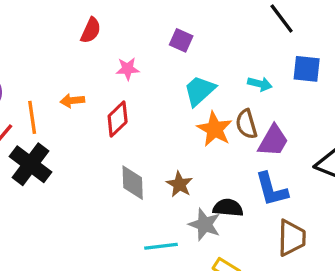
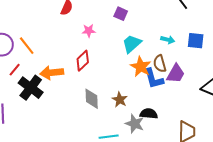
blue square: (307, 69) -> (196, 41), moved
orange arrow: (72, 101) -> (52, 73), moved, size x1.6
orange line: (32, 117) -> (27, 46), moved, turned -30
blue L-shape: (272, 189) -> (154, 79), moved

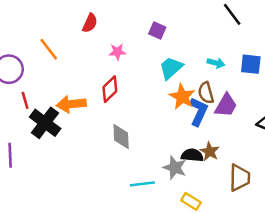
orange line: (27, 46) -> (49, 49), moved
red line: (15, 70) -> (25, 100), turned -56
blue L-shape: (154, 79) -> (198, 112), turned -140
brown star: (120, 100) -> (210, 151), moved

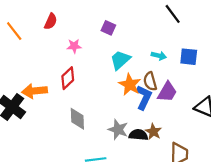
orange line: (49, 49) -> (14, 31), moved
gray star: (175, 168) -> (118, 129), moved

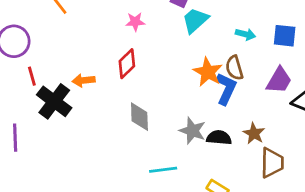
cyan trapezoid: (120, 60) -> (195, 20), moved
orange arrow: (35, 91) -> (84, 80), size x0.7
purple trapezoid: (167, 92) -> (279, 80), moved
brown star: (153, 132) -> (254, 133), moved

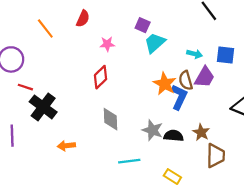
red line: (32, 76) -> (25, 87), turned -56
orange arrow: (84, 80) -> (66, 146), moved
purple trapezoid: (279, 80) -> (204, 77), moved

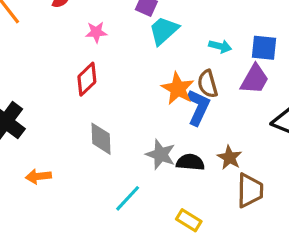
purple trapezoid: (204, 77) -> (255, 79), moved
cyan line: (129, 161) -> (128, 198), turned -40

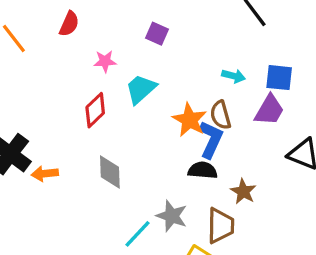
cyan trapezoid: (164, 31) -> (141, 89), moved
gray star: (161, 154) -> (172, 216), moved
black semicircle: (190, 162) -> (203, 170), moved
orange arrow: (38, 176) -> (45, 174), moved
brown trapezoid: (250, 190) -> (221, 226), moved

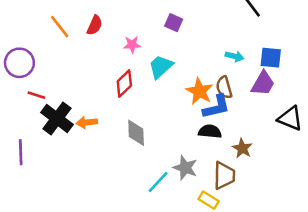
red semicircle: (69, 24) -> (95, 25), moved
blue L-shape: (211, 139) -> (216, 107), turned 52
orange arrow: (45, 174) -> (87, 122), moved

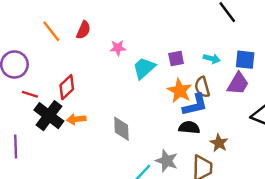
purple square: (174, 23) -> (176, 59), moved, turned -35
red diamond: (124, 84) -> (67, 87), moved

